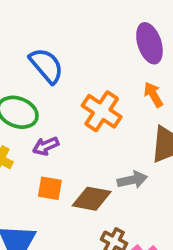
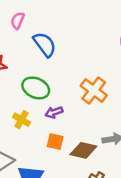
blue semicircle: (46, 66) -> (45, 44), moved

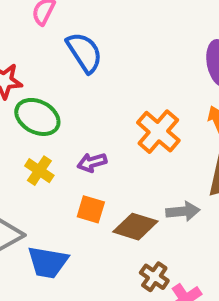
green ellipse: (36, 88) -> (37, 117), moved

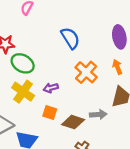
blue semicircle: (84, 52) -> (70, 38), moved
yellow cross: (39, 171) -> (23, 92), size x1.5

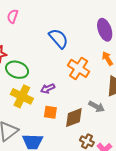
gray arrow: (98, 115) -> (97, 107), turned 42
brown diamond: (73, 122) -> (74, 118), turned -30

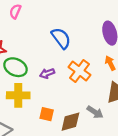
purple arrow: (48, 89) -> (47, 73), moved
yellow cross: (22, 96) -> (18, 95), turned -30

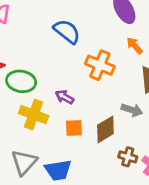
purple arrow: (47, 73) -> (65, 97), moved, turned 64
yellow cross: (18, 95) -> (34, 115), turned 35

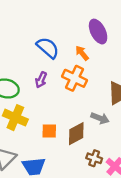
orange arrow: (135, 46) -> (82, 53), moved
purple arrow: (65, 97) -> (41, 80), moved, turned -98

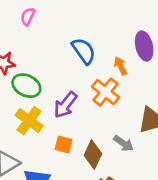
purple arrow: (41, 80) -> (65, 105), moved, size x1.5
brown diamond: (76, 134) -> (93, 155), turned -50

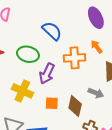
orange arrow: (121, 66) -> (97, 47), moved
green ellipse: (26, 86) -> (28, 54), moved
orange cross: (106, 92) -> (75, 58), turned -30

